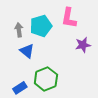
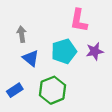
cyan pentagon: (41, 26) -> (64, 51), moved
blue rectangle: (20, 88) -> (15, 90), moved

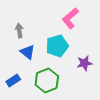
pink L-shape: (79, 20) -> (70, 18), turned 40
purple star: (95, 51) -> (85, 63), moved

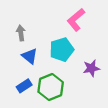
blue rectangle: (13, 80) -> (24, 86), moved

